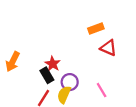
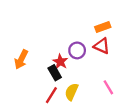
red triangle: (108, 48) -> (102, 46), moved
purple circle: (70, 82) -> (77, 50), moved

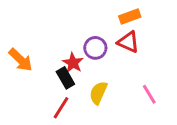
orange arrow: (21, 59) -> (21, 60), turned -72
pink line: (108, 87) -> (149, 94), moved
yellow semicircle: (71, 92) -> (98, 93), moved

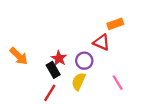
orange rectangle: (130, 17) -> (115, 24), moved
purple circle: (95, 48) -> (84, 61), moved

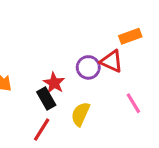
purple circle: (84, 61) -> (88, 67), moved
pink line: (118, 83) -> (133, 103), moved

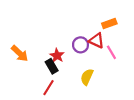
pink line: (133, 103) -> (111, 52), moved
yellow semicircle: (80, 114) -> (87, 77), moved

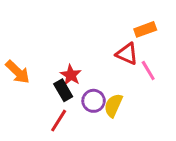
purple circle: (80, 45) -> (94, 101), moved

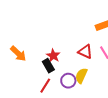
red triangle: (127, 54) -> (85, 52), moved
purple circle: (94, 101) -> (68, 81), moved

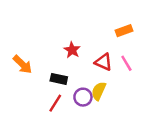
red star: (53, 56) -> (72, 50), moved
black rectangle: (48, 66) -> (59, 79), turned -48

